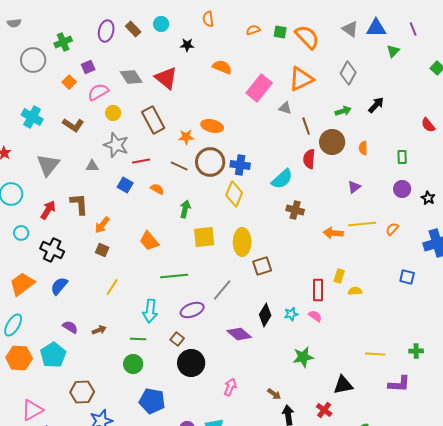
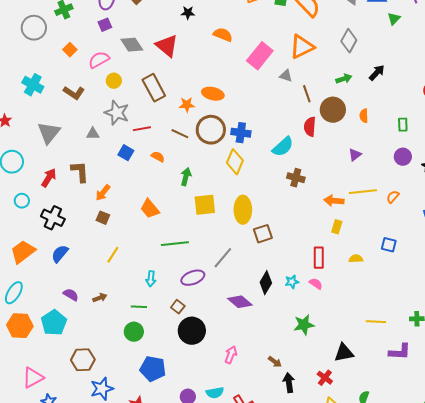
purple square: (88, 67) -> (105, 25), moved
yellow rectangle: (339, 276) -> (337, 227), moved
blue square: (407, 277) -> (389, 245), moved
cyan arrow: (150, 311) -> (151, 279), size x0.7

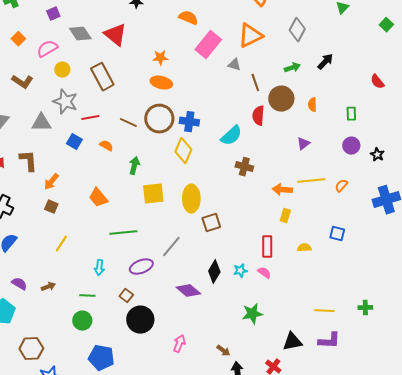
orange semicircle: (223, 35) -> (188, 18), moved
orange star: (187, 105) -> (160, 58), moved
gray triangle: (93, 134) -> (41, 123), size x1.5
purple L-shape: (400, 352) -> (329, 341), moved

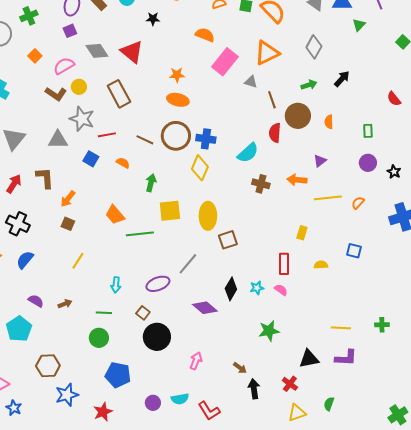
brown L-shape: (22, 82) -> (56, 94), moved
orange arrow: (282, 190) -> (297, 180), moved
green line: (123, 233) -> (140, 234), moved

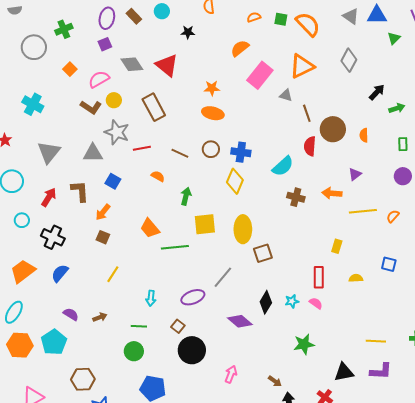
orange semicircle: (205, 35) -> (240, 48), turned -60
green arrow: (309, 85) -> (397, 108), moved
brown circle: (176, 136) -> (211, 149), size x0.6
blue square: (91, 159) -> (113, 181), moved

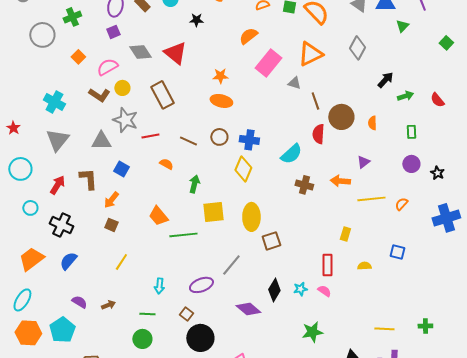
cyan cross: (33, 104) -> (54, 102), moved

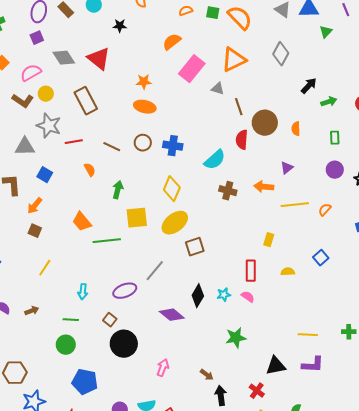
orange semicircle: (166, 164) -> (90, 170), turned 32
yellow diamond: (243, 169) -> (172, 189), moved
yellow ellipse: (251, 217) -> (175, 223), turned 52
blue square: (397, 252) -> (321, 258), turned 35

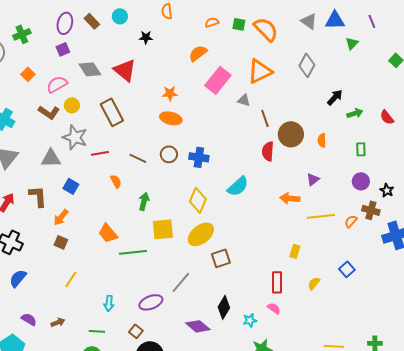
cyan semicircle: (215, 160) -> (238, 186), moved
brown cross: (228, 191) -> (371, 210), moved
yellow semicircle: (288, 272) -> (314, 283), turned -48
cyan star: (224, 295) -> (250, 320), moved

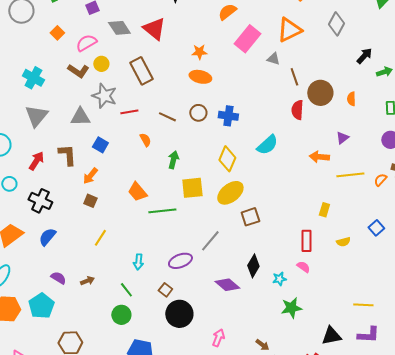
yellow semicircle: (314, 283) -> (343, 242), turned -144
green line: (97, 331) -> (126, 290), turned 49

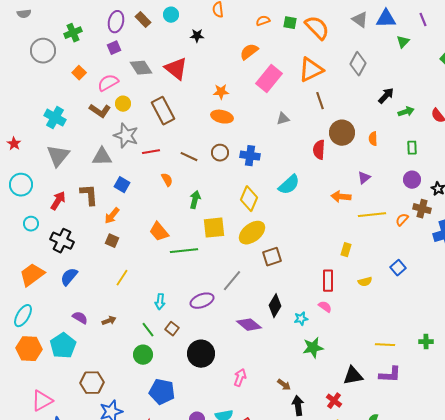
gray triangle: (273, 59) -> (283, 119), moved, turned -32
brown line: (294, 77) -> (320, 101), moved
brown square: (165, 290) -> (172, 329), moved

